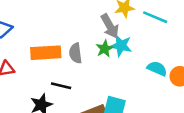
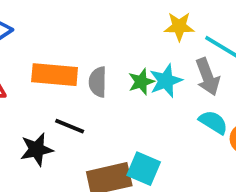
gray arrow: (110, 26) -> (208, 77), moved
cyan star: (121, 46) -> (166, 81), turned 30

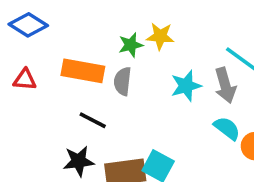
yellow star: (179, 26) -> (160, 36), moved
green star: (141, 82) -> (131, 45), moved
black star: (37, 149) -> (79, 161), moved

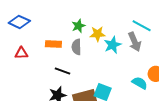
yellow star: (160, 36) -> (97, 34), moved
orange rectangle: (83, 71) -> (53, 44), size x0.7
cyan semicircle: (227, 128) -> (140, 83), moved

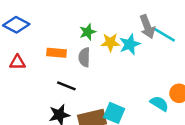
gray arrow: (135, 42) -> (147, 27), moved
cyan star: (113, 45) -> (130, 44), moved

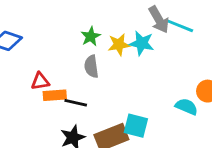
cyan star: (130, 44) -> (142, 43), turned -30
orange rectangle: (57, 53) -> (55, 95), moved
red triangle: (17, 62) -> (40, 81), moved

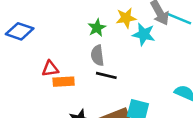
yellow star: (119, 45) -> (126, 18), moved
black line: (76, 103) -> (106, 75), moved

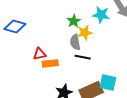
yellow star: (126, 18) -> (85, 33), moved
cyan star: (144, 34) -> (101, 15), moved

